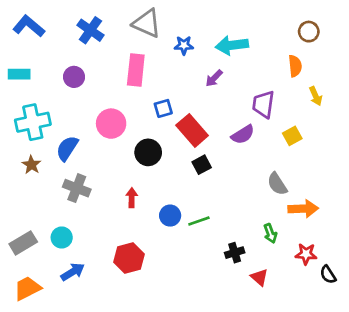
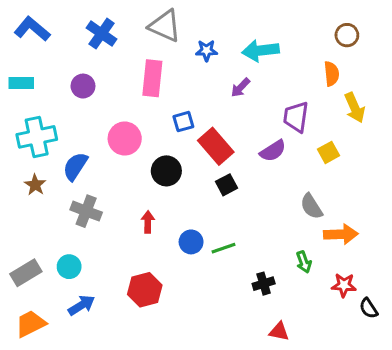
yellow arrow: (316, 96) -> (355, 108), size x1.4
red triangle: (259, 277) -> (279, 331), moved, turned -30

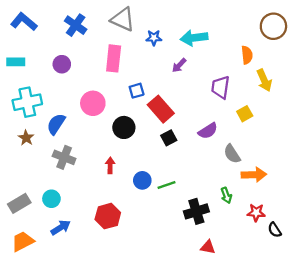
brown circle: (347, 35) -> (273, 26), moved, size x1.5
purple semicircle: (273, 151) -> (208, 131), moved
black cross: (264, 284) -> (196, 211), size x1.5

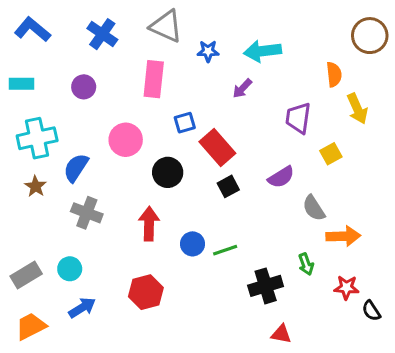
red arrow: (110, 165) -> (149, 224), size x1.5

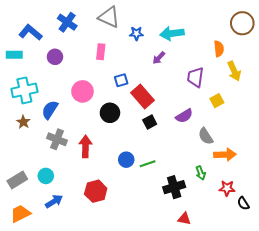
blue L-shape: (32, 29) -> (31, 32), moved
pink rectangle: (154, 79) -> (101, 52), size x0.7
red arrow: (149, 224) -> (86, 146), moved

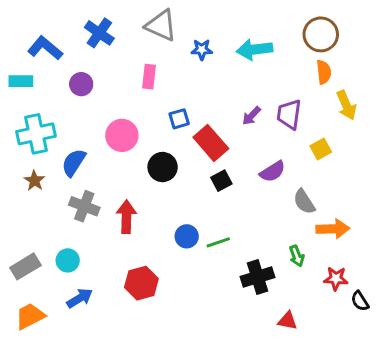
brown circle: (242, 23) -> (321, 34), moved
purple arrow: (159, 58) -> (251, 116), moved
red triangle: (184, 219) -> (288, 321), moved

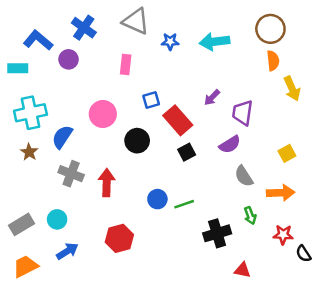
purple circle: (81, 84) -> (69, 59), moved
purple trapezoid: (289, 114) -> (243, 113), moved
yellow square: (321, 149) -> (287, 153), moved
gray semicircle: (304, 202) -> (244, 176), moved

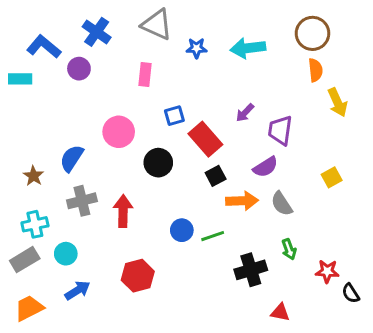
cyan cross: (30, 113) -> (35, 224), moved, size x0.7
gray cross: (71, 174) -> (82, 201), turned -35
orange arrow: (281, 193) -> (242, 201), moved

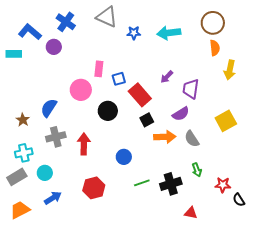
pink rectangle: (145, 75) -> (99, 69), moved
yellow arrow: (337, 102) -> (230, 70), turned 36
yellow square: (332, 177) -> (226, 121), size x1.5
green line: (213, 236) -> (142, 183), moved

